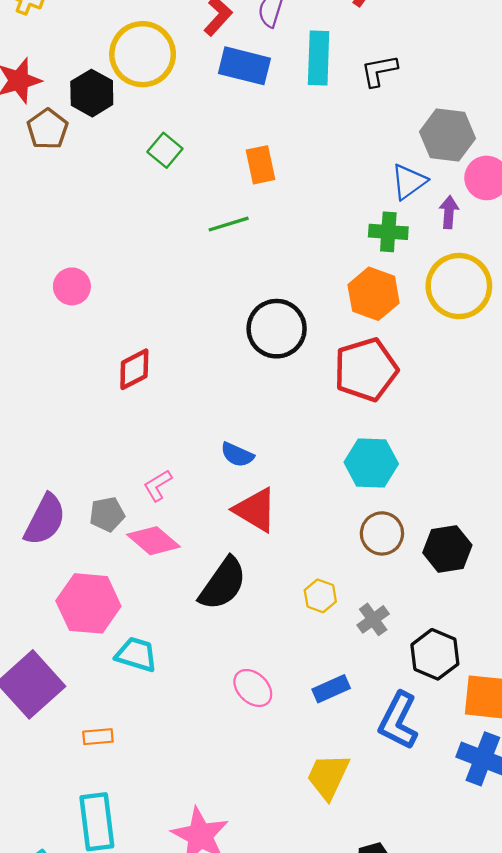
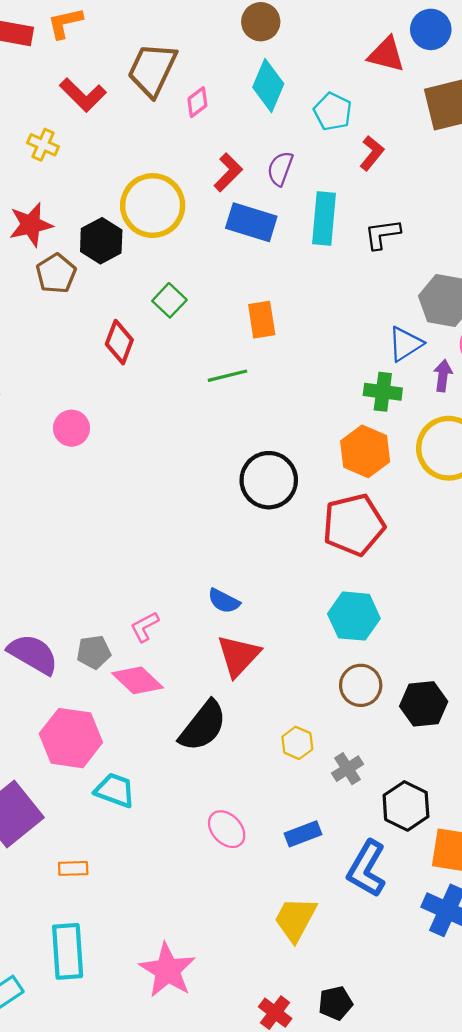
red diamond: (134, 369) -> (119, 342), moved, turned -45
red triangle: (255, 510) -> (238, 656), turned 39
purple semicircle: (45, 520) -> (33, 654), turned -90

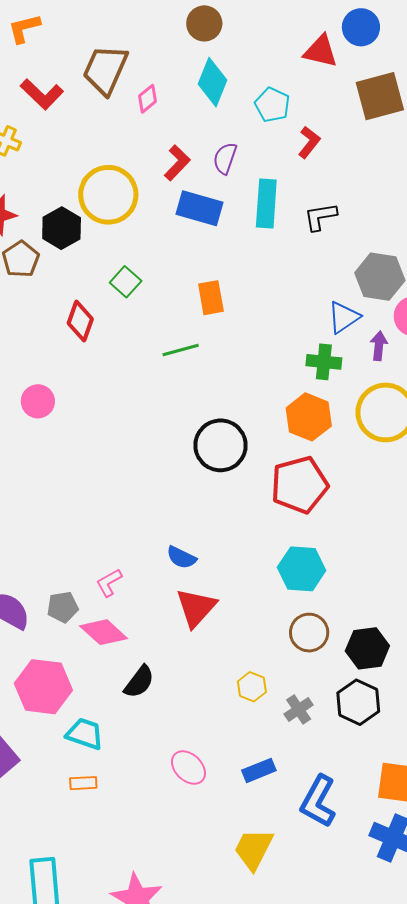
black semicircle: (203, 726) -> (139, 682), moved, size x0.7
black hexagon: (406, 806) -> (358, 702), moved
orange rectangle: (73, 868) -> (83, 783), moved

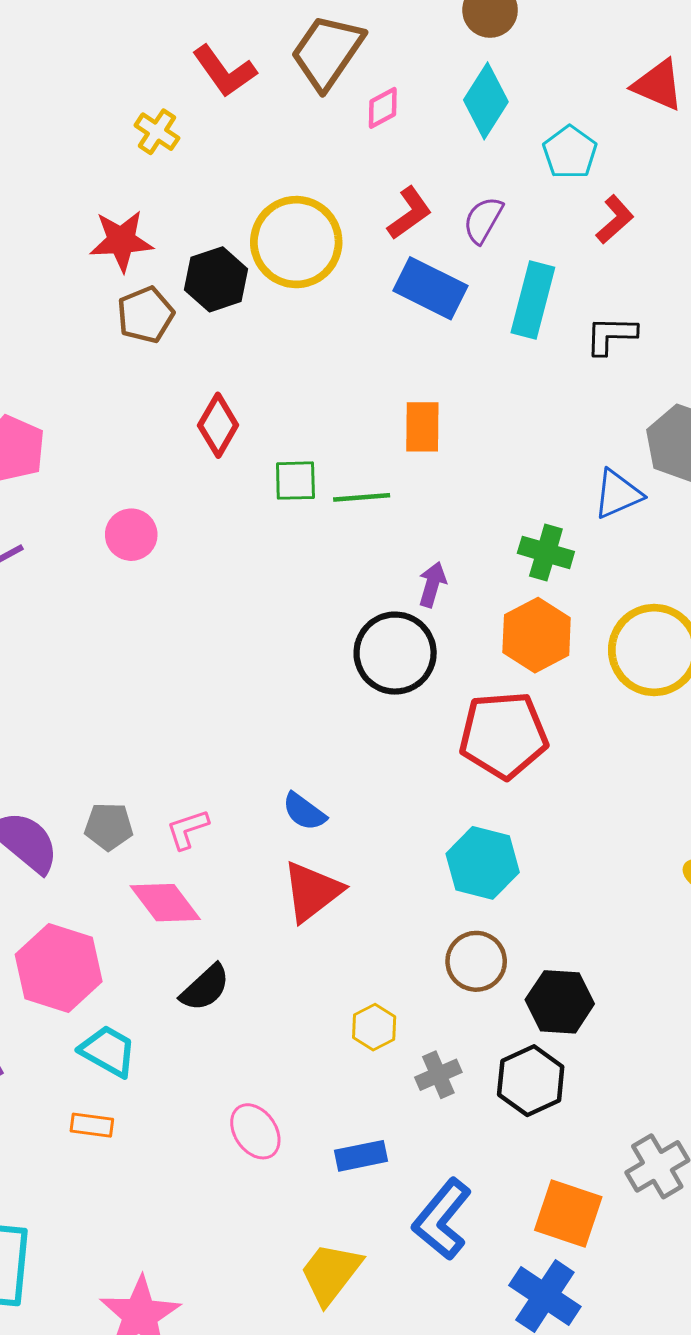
green square: (126, 282) -> (295, 481), moved, turned 36
purple arrow: (379, 346) -> (432, 584), moved
green cross: (324, 362) -> (546, 552), moved
gray pentagon: (63, 607) -> (109, 826), moved

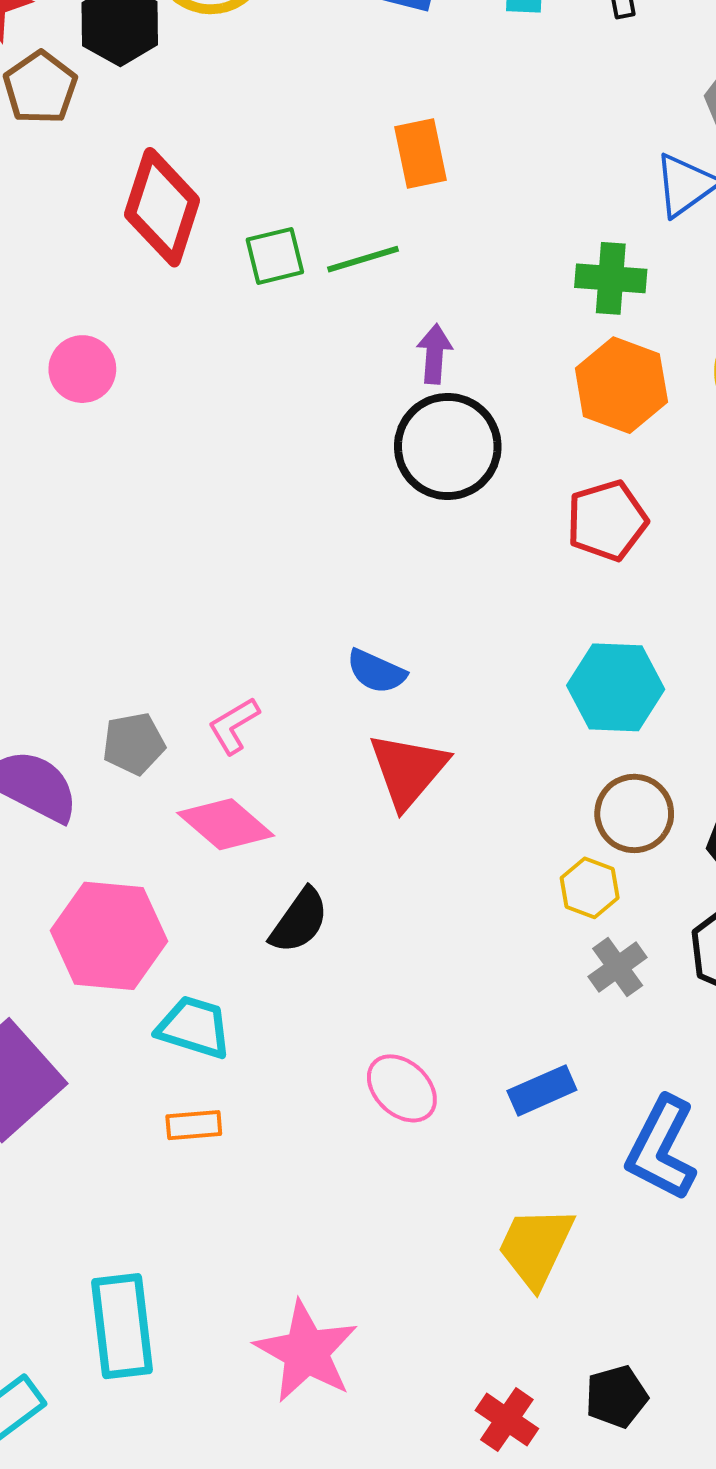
red diamond: (218, 425) -> (162, 207), size x1.4
purple arrow: (432, 584) -> (434, 354), moved
red pentagon: (503, 735) -> (607, 521), size x0.7
yellow hexagon: (374, 1027) -> (590, 888), moved

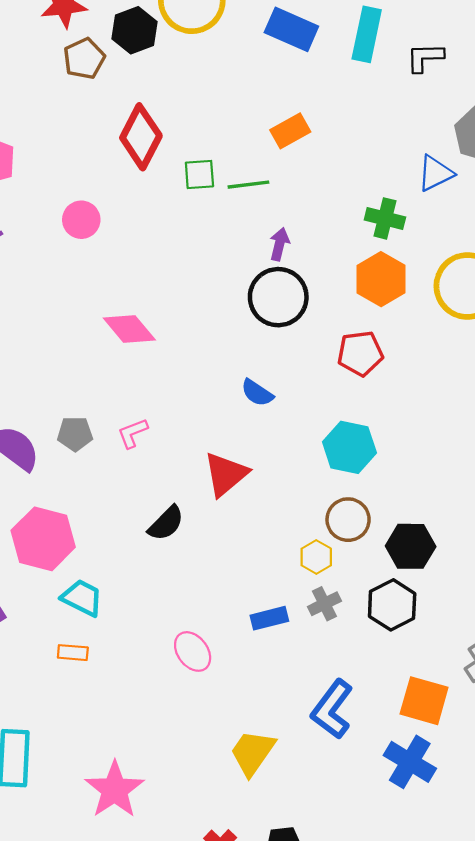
orange rectangle: (420, 154) -> (290, 131), turned 63
blue semicircle: (376, 671) -> (257, 393), moved
pink diamond: (226, 824) -> (129, 329), moved
black semicircle: (299, 921) -> (166, 523), moved
blue rectangle: (542, 1090) -> (269, 618), moved

